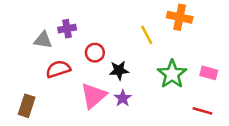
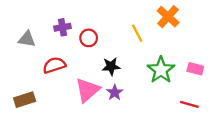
orange cross: (180, 17) -> (168, 17), turned 30
gray triangle: (43, 40) -> (27, 39), moved
red circle: (95, 53) -> (89, 38), moved
brown rectangle: (27, 106) -> (25, 100), turned 54

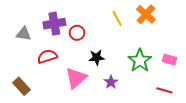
purple cross: (63, 27) -> (54, 24), size x1.5
yellow line: (137, 33) -> (117, 18), moved
purple star: (115, 92) -> (111, 82), moved
brown rectangle: (25, 100) -> (22, 86), turned 66

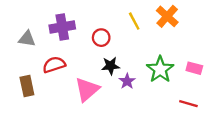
red circle: (77, 33) -> (101, 38), moved
purple star: (111, 82) -> (127, 81), moved
brown rectangle: (22, 86) -> (27, 86), moved, turned 30

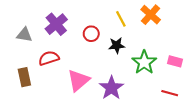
purple cross: (62, 27) -> (56, 24), turned -30
black star: (111, 66) -> (117, 45), moved
purple star: (127, 81) -> (111, 88), moved, size x1.6

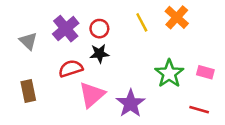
red circle: (91, 34) -> (99, 29), moved
gray triangle: (24, 35) -> (28, 41), turned 35
black star: (117, 45) -> (99, 54), moved
red semicircle: (49, 58) -> (71, 69), moved

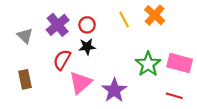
red semicircle: (71, 69) -> (62, 60), turned -42
pink rectangle: (205, 72) -> (180, 63), size x1.6

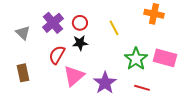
orange cross: (155, 15) -> (154, 14), moved, turned -30
yellow line: (124, 19) -> (114, 28), moved
red line: (174, 96) -> (142, 88), moved

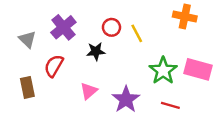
red circle: (80, 23) -> (111, 27), moved
red semicircle: (57, 55) -> (54, 66), moved
pink triangle: (74, 76) -> (89, 91), size x0.7

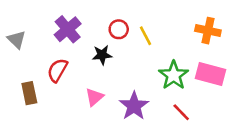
orange cross: (185, 17) -> (208, 31), moved
gray triangle: (27, 39) -> (17, 40), moved
red line: (170, 105) -> (181, 112), turned 30

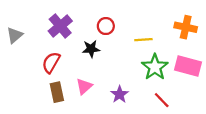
yellow line: (145, 36) -> (143, 40), moved, turned -66
gray triangle: (17, 40) -> (15, 35), turned 36
brown rectangle: (29, 93) -> (57, 92), moved
purple star: (134, 106) -> (120, 94), size x0.7

